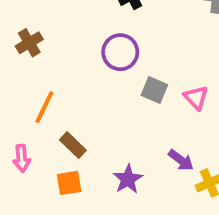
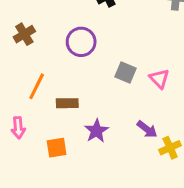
purple circle: (120, 52) -> (81, 42), moved
brown rectangle: (73, 145) -> (67, 103), moved, turned -45
purple star: (128, 179) -> (96, 131), moved

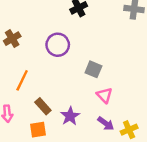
pink triangle: (159, 79) -> (104, 95), moved
brown rectangle: (67, 103) -> (43, 106), moved, turned 49
purple arrow: (147, 129) -> (106, 123), moved

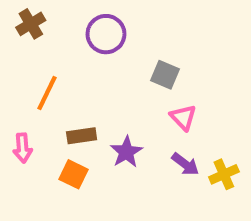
brown rectangle: (43, 106) -> (82, 136), turned -56
orange square: (38, 130) -> (73, 174), turned 35

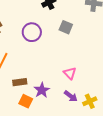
gray square: (165, 75) -> (66, 27), moved
orange square: (73, 174) -> (26, 101), moved

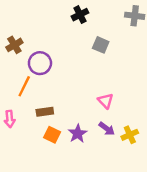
purple circle: (32, 32) -> (40, 63), moved
purple star: (42, 90) -> (78, 134), moved

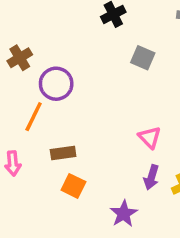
purple arrow: (107, 129) -> (151, 177), turned 70
purple star: (78, 134) -> (124, 214), moved

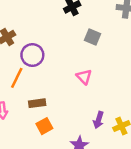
pink triangle: (150, 137) -> (84, 77), moved
orange square: (73, 186) -> (44, 126), turned 35

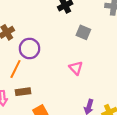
brown rectangle: (37, 103) -> (23, 92), moved

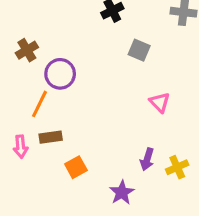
pink triangle: (76, 68) -> (160, 102), moved

